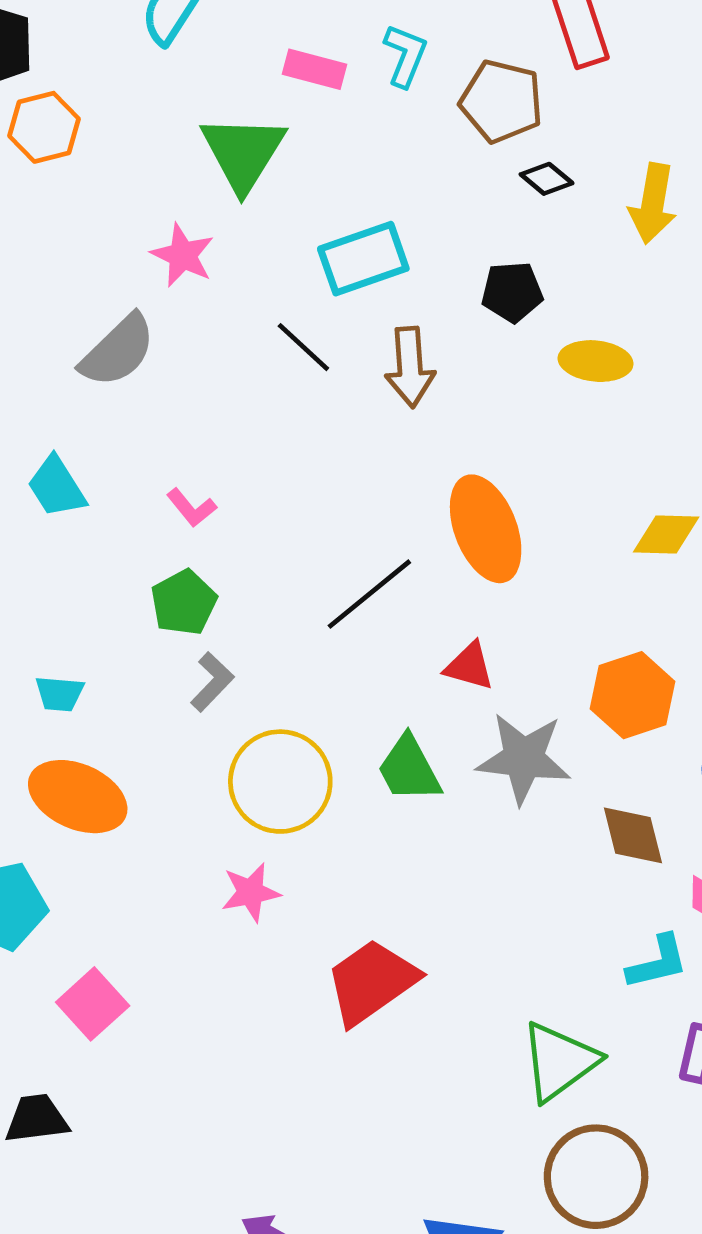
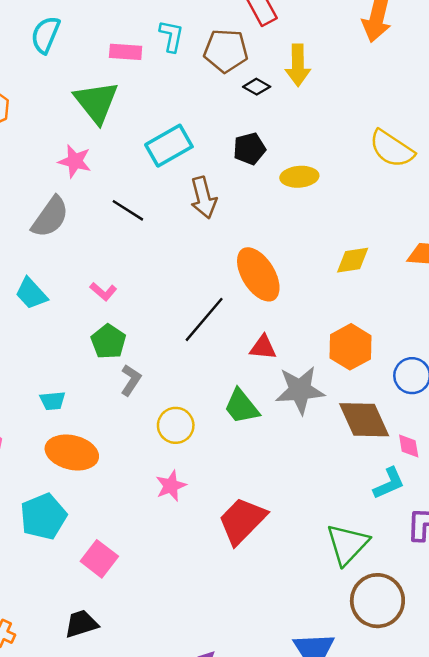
yellow arrow: (653, 204) -> (298, 65), moved
black line: (303, 347) -> (128, 210), moved
yellow circle: (280, 782) -> (176, 425), size x0.7
brown diamond: (633, 835) -> (364, 420), size x1.4

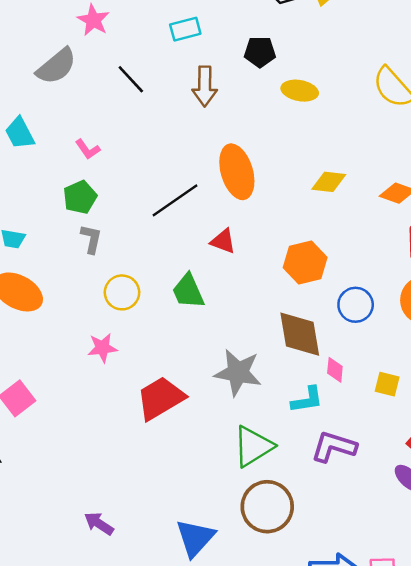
cyan rectangle: (169, 146) -> (185, 29), size x0.7
gray L-shape: (131, 380) -> (91, 239), turned -36
gray star: (300, 390) -> (238, 373), moved

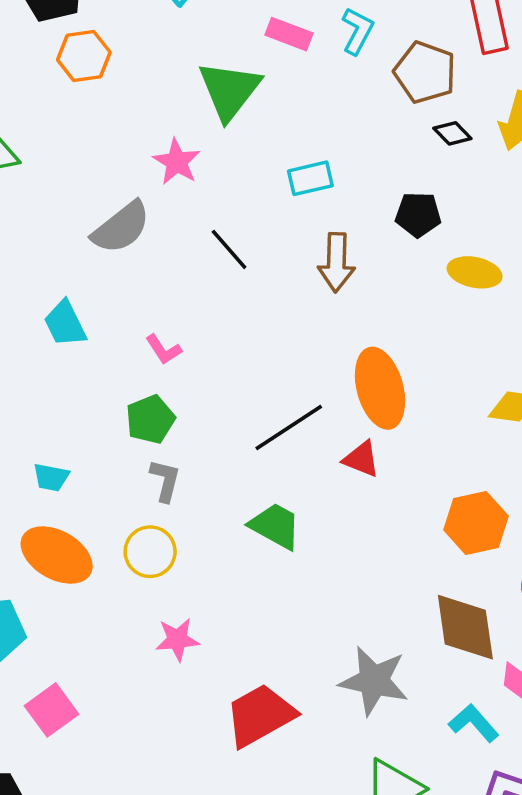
red triangle: (223, 241) -> (361, 459), moved
green trapezoid: (188, 291) -> (275, 526), moved, turned 141
yellow circle: (122, 292) -> (150, 552), moved
cyan L-shape: (307, 400) -> (474, 723), turned -124

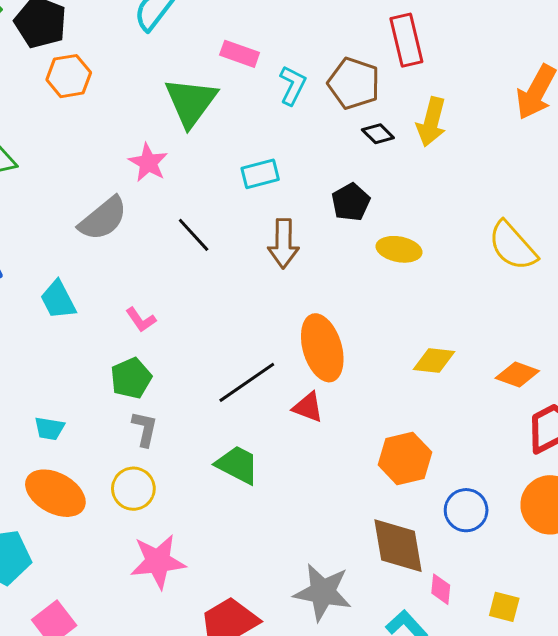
cyan L-shape: (357, 31) -> (293, 85), moved
black pentagon: (418, 215) -> (351, 202), turned -30
pink star: (177, 640) -> (158, 561), size x1.5

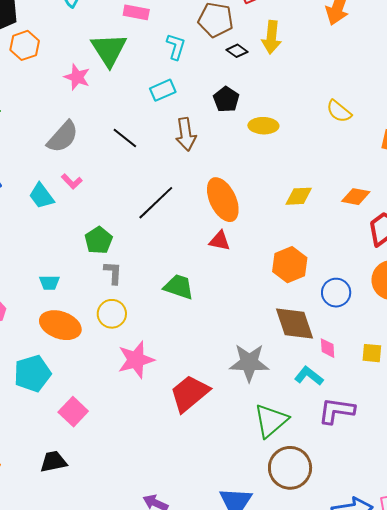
cyan L-shape: (293, 85) -> (176, 47), moved
pink star: (148, 163) -> (77, 77), moved
yellow semicircle: (513, 246) -> (339, 111), size x0.7
pink L-shape: (141, 320) -> (72, 181), moved
black line: (247, 382) -> (156, 203), moved

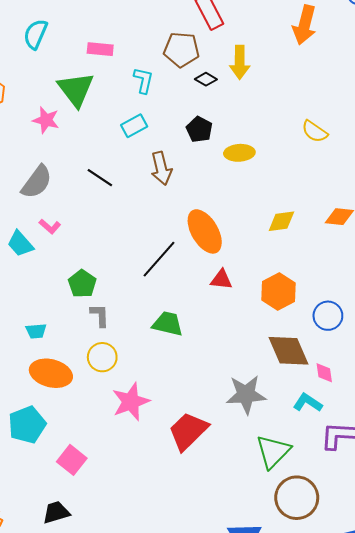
black line: (156, 203) -> (159, 259), moved
red triangle: (220, 241) -> (221, 280), moved

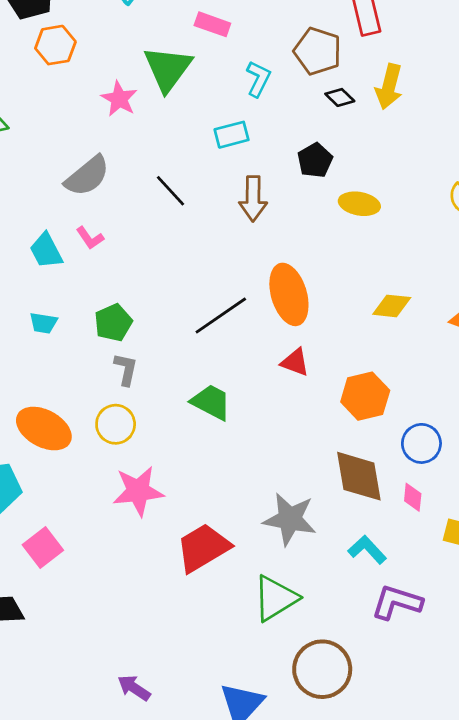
cyan trapezoid: (36, 331) -> (43, 323), moved
pink diamond: (324, 373) -> (413, 497), moved
green triangle: (273, 452) -> (275, 598), moved

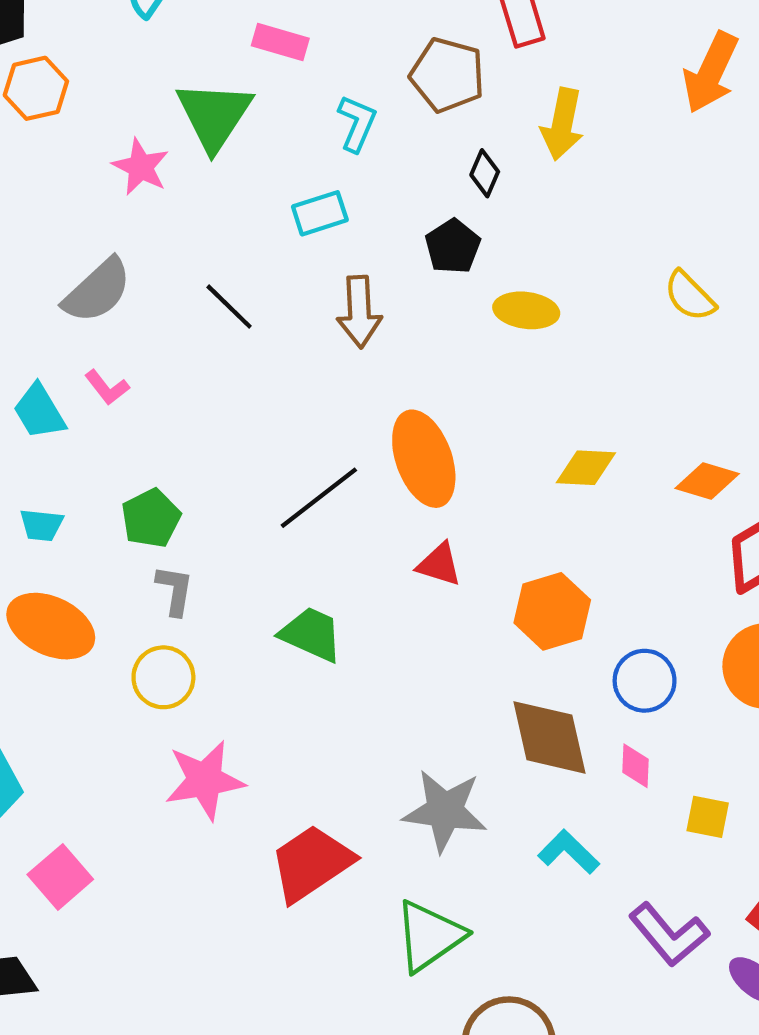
black diamond: (340, 97) -> (485, 173), moved, turned 72
orange ellipse: (44, 429) -> (51, 626), moved
purple L-shape: (397, 602) -> (669, 934), moved, turned -144

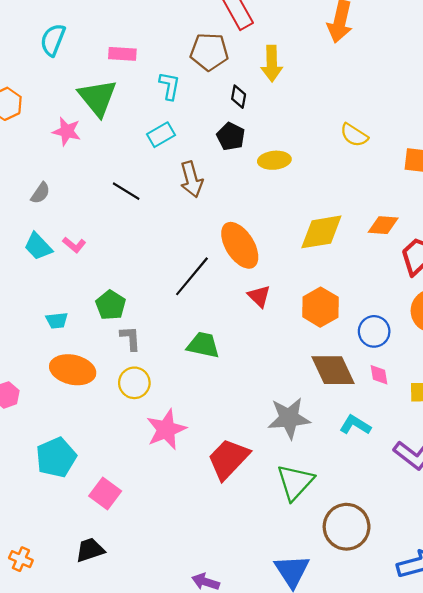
gray semicircle: (97, 291) -> (40, 193), moved, size x0.6
cyan trapezoid: (39, 412) -> (38, 246), moved
yellow diamond: (586, 468) -> (321, 232), size x1.5
red triangle: (439, 564) -> (259, 296), turned 40

